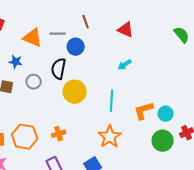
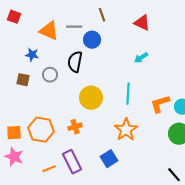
yellow circle: (75, 92) -> (91, 98), moved

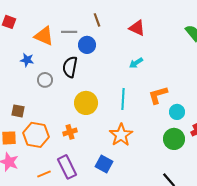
brown square: (23, 80) -> (18, 111), moved
orange L-shape: (160, 104) -> (158, 95), moved
blue square: (109, 159) -> (104, 164), turned -30

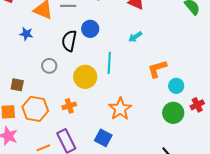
blue circle: (87, 45) -> (90, 29), moved
gray circle: (45, 80) -> (49, 66), moved
cyan line: (123, 99) -> (109, 63), moved

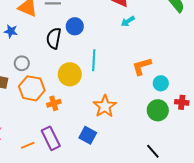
cyan arrow: (135, 37) -> (128, 21), moved
gray circle: (49, 66) -> (22, 63), moved
red cross: (197, 105) -> (182, 102), turned 32
orange hexagon: (35, 109) -> (32, 88), moved

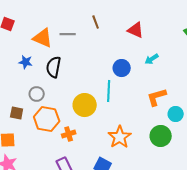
cyan arrow: (128, 21) -> (152, 59), moved
blue circle: (75, 26) -> (122, 68), moved
black semicircle: (54, 38) -> (54, 67), moved
green circle: (158, 110) -> (161, 136), moved

